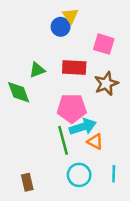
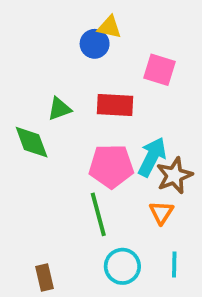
yellow triangle: (70, 16) -> (109, 27), turned -42
brown star: (106, 84) -> (174, 175), moved
cyan arrow: (83, 127) -> (152, 157), moved, turned -45
orange triangle: (95, 142) -> (161, 213), moved, turned 35

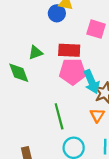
cyan arrow: (152, 157) -> (92, 82), turned 130
pink pentagon: (111, 166) -> (73, 72), moved

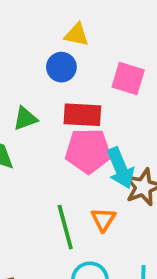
blue circle: (57, 13) -> (61, 67), moved
orange triangle: (97, 115) -> (103, 219), moved

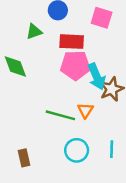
green triangle: (25, 119) -> (34, 32), moved
green line: (65, 227) -> (60, 115), turned -60

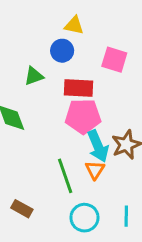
cyan arrow: (97, 77) -> (98, 146), moved
green line: (60, 115) -> (65, 176), turned 56
brown rectangle: (24, 158) -> (22, 209), moved, turned -48

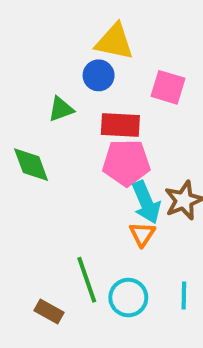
yellow triangle: (74, 25) -> (114, 42), size x1.5
green line: (65, 176) -> (87, 280), moved
brown rectangle: (22, 209) -> (49, 311), moved

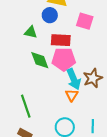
green triangle: (61, 109) -> (31, 32), turned 32
green diamond: (31, 165) -> (40, 60), moved
green line: (87, 280) -> (26, 106), moved

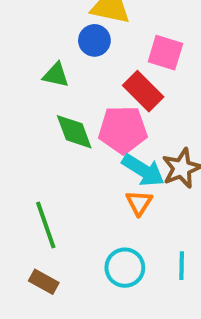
red rectangle: (61, 40) -> (143, 91), moved, turned 42
cyan arrow: (74, 79) -> (143, 170), turned -35

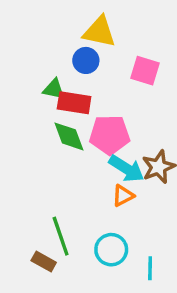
red rectangle: (143, 91) -> (74, 103), moved, turned -36
orange triangle: (139, 203) -> (123, 196), turned 30
green line: (46, 225) -> (61, 236), moved
cyan line: (182, 266) -> (150, 268), moved

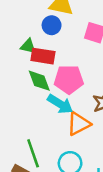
cyan arrow: (126, 169) -> (60, 104), moved
orange triangle: (123, 196) -> (79, 124), size x1.5

